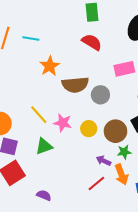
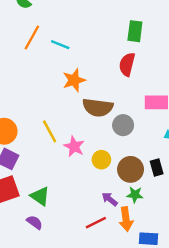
red semicircle: (92, 42) -> (127, 64), turned -120
green triangle: (44, 146) -> (40, 196), moved, turned 42

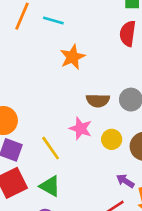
brown semicircle: (98, 107) -> (98, 100), moved, size x0.7
yellow line: (50, 131) -> (51, 148), moved

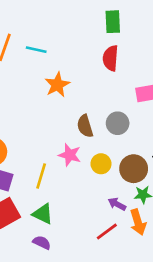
brown semicircle: (98, 100) -> (85, 126), turned 75
yellow line: (51, 148) -> (41, 176), turned 55

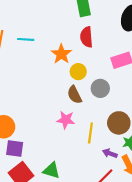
orange star: (57, 85) -> (61, 54), moved
yellow circle: (101, 164) -> (78, 72), moved
yellow line: (41, 176) -> (90, 133), moved

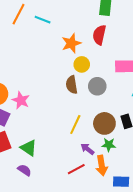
pink star: (66, 120) -> (21, 100), moved

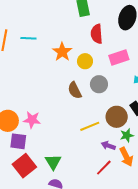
red semicircle: (99, 35) -> (97, 34), moved
yellow circle: (82, 64) -> (85, 61), moved
yellow line: (75, 125) -> (90, 126), turned 60
green triangle: (29, 148) -> (53, 162), turned 42

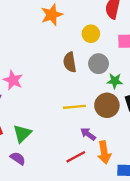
orange star: (62, 52) -> (52, 15), moved
green star: (127, 135) -> (115, 81), moved

